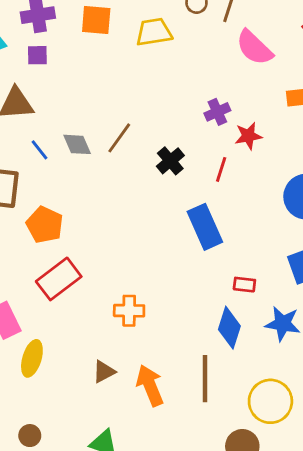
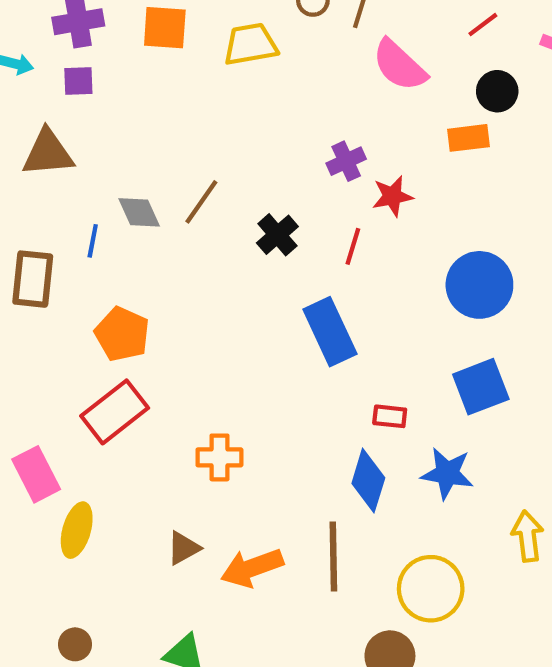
blue line: (39, 150) -> (93, 241), moved, turned 50
orange pentagon: (45, 225) -> (122, 334), moved
orange arrow: (150, 385) -> (252, 568), turned -87

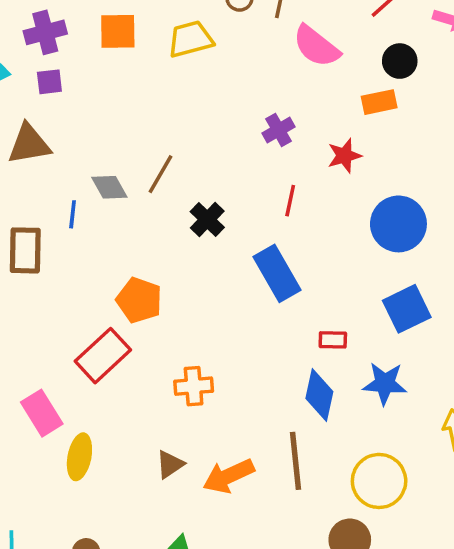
red star: (392, 196) -> (344, 156), moved
black cross: (277, 235) -> (207, 220), moved
orange pentagon: (122, 334) -> (139, 300), moved

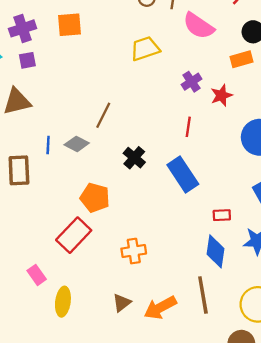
yellow trapezoid: (190, 39) -> (145, 49), moved
purple cross: (279, 130) -> (192, 82), moved
gray diamond: (109, 187) -> (77, 144), moved, turned -30
black cross: (207, 220) -> (134, 158), moved
pink rectangle: (42, 413) -> (37, 275), size x0.7

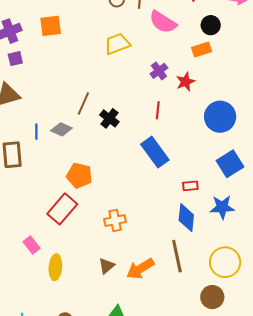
black cross: (134, 158) -> (109, 118), moved

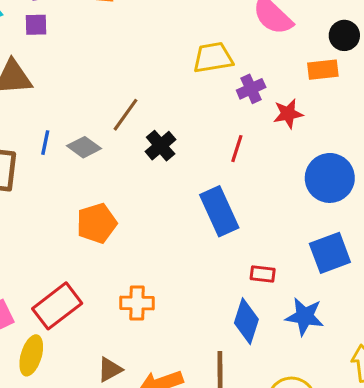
yellow trapezoid: (117, 44) -> (213, 58), moved
orange pentagon: (79, 176) -> (97, 223), turned 30
red rectangle: (62, 209) -> (57, 306), moved

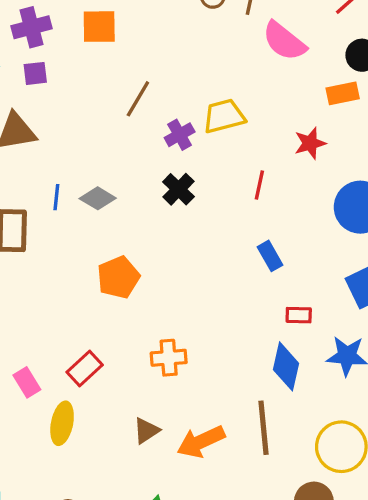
yellow trapezoid: (213, 58) -> (224, 116), moved
purple cross: (251, 89) -> (180, 135), moved
brown line: (126, 115) -> (138, 99), moved
blue rectangle: (219, 211) -> (270, 256), moved, size x0.6
red rectangle: (57, 306) -> (85, 369), size x0.7

